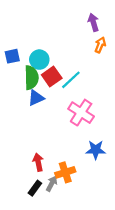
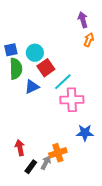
green semicircle: (31, 78) -> (16, 69), moved
cyan line: (71, 80) -> (63, 82), moved
pink cross: (81, 113) -> (72, 100), turned -35
red arrow: (38, 162) -> (20, 148), moved

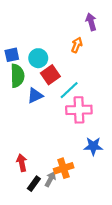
orange arrow: (89, 40) -> (77, 45), moved

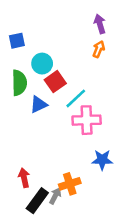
orange arrow: (77, 45) -> (99, 49), moved
blue square: (12, 55) -> (17, 41), moved
black rectangle: (34, 184) -> (37, 201), size x1.5

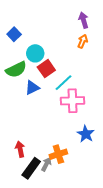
blue square: (17, 41) -> (14, 34), turned -32
green semicircle: (19, 83) -> (16, 70), turned 65
blue star: (102, 160) -> (86, 134), turned 30

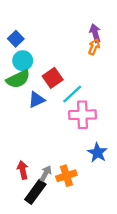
purple arrow: (84, 20) -> (95, 33), moved
cyan circle: (35, 53) -> (23, 61), moved
gray arrow: (46, 164) -> (46, 173), moved

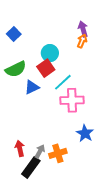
cyan circle: (23, 61) -> (50, 53), moved

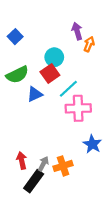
purple arrow: (83, 29) -> (77, 31), moved

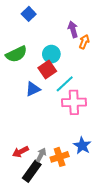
blue square: (15, 37) -> (29, 14), moved
green semicircle: (17, 75) -> (16, 54), moved
blue star: (92, 144) -> (82, 146), moved
red arrow: (22, 160) -> (20, 152), turned -105

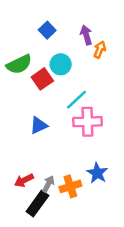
blue square: (29, 14) -> (47, 30), moved
red square: (47, 69) -> (42, 79), moved
blue triangle: (33, 89) -> (39, 125), moved

